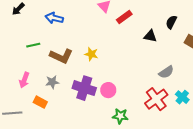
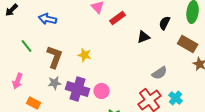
black triangle: (150, 36) -> (144, 37), turned -32
green line: (33, 45) -> (27, 46), turned 64
brown L-shape: (61, 56) -> (55, 57), turned -95
gray star: (52, 82) -> (55, 83), moved

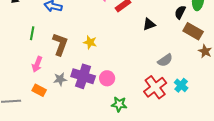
black semicircle: (165, 23) -> (180, 12), moved
green line: (27, 46) -> (32, 33), turned 48
pink arrow: (18, 81) -> (37, 64), moved
gray star: (55, 83) -> (60, 79), moved

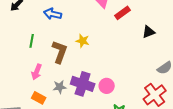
yellow star: (90, 42) -> (83, 41), moved

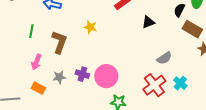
yellow star: (83, 41) -> (90, 27), moved
purple cross: (83, 84) -> (82, 74), size x0.6
pink circle: (107, 86) -> (106, 76), size x1.5

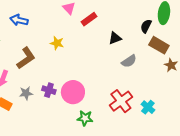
brown L-shape: (59, 42) -> (26, 58), turned 35
gray semicircle: (164, 58) -> (129, 61), moved
cyan cross: (180, 83) -> (148, 107), moved

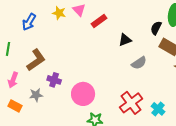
blue arrow: (19, 20) -> (29, 22), turned -72
yellow star: (57, 43) -> (59, 13), moved
purple cross: (49, 90) -> (54, 80), moved

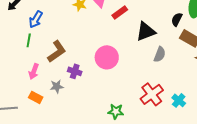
blue arrow: (29, 22) -> (36, 19), moved
black triangle: (125, 40) -> (146, 31), size x1.5
gray semicircle: (139, 63) -> (160, 54), turned -35
pink circle: (83, 94) -> (107, 57), moved

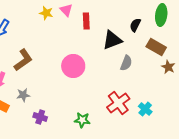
red rectangle: (120, 12) -> (86, 21), turned -56
black semicircle: (177, 19) -> (135, 25), moved
purple cross: (75, 71) -> (40, 117), moved

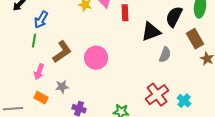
black semicircle: (135, 25) -> (174, 17), size x1.5
brown rectangle: (156, 47) -> (195, 39), turned 30
pink circle: (73, 66) -> (96, 58), moved

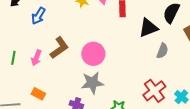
green line: (34, 41) -> (13, 58), moved
pink arrow: (39, 72) -> (36, 58), moved
gray star: (62, 87) -> (92, 83), moved, size x1.6

